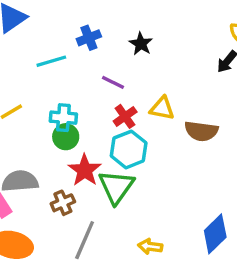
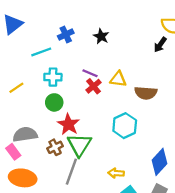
purple line: (113, 82) -> (90, 73), moved
cyan cross: (63, 118) -> (53, 77), moved
cyan hexagon: (129, 149) -> (125, 126), moved
green triangle: (116, 187) -> (79, 145), moved

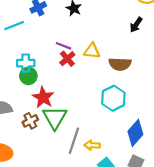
black arrow: (160, 45) -> (136, 25), moved
cyan cross: (53, 77) -> (26, 63), moved
cyan hexagon: (125, 126) -> (113, 98), moved
gray line: (71, 172) -> (74, 141), moved

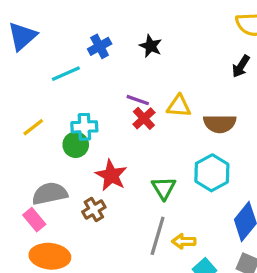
green circle: (28, 76) -> (76, 145), moved
green triangle: (55, 118) -> (164, 188), moved, size x0.7

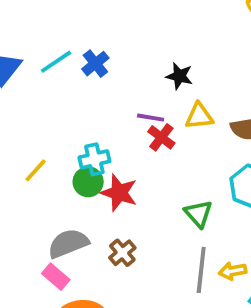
black star: (151, 46) -> (179, 76), moved
cyan line: (66, 74) -> (56, 62), moved
red star: (111, 175) -> (119, 193), moved

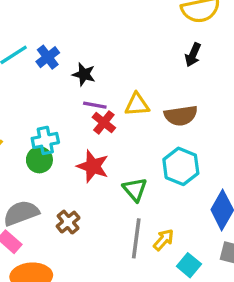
black star: (179, 76) -> (84, 74), moved
red star: (119, 193) -> (93, 166), moved
yellow arrow: (233, 271) -> (164, 240), turned 140

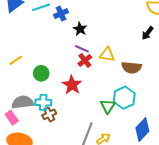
cyan cross: (45, 140) -> (43, 102), moved
green triangle: (135, 189) -> (108, 106), moved

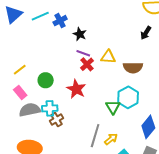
pink rectangle: (12, 118) -> (20, 93), moved

